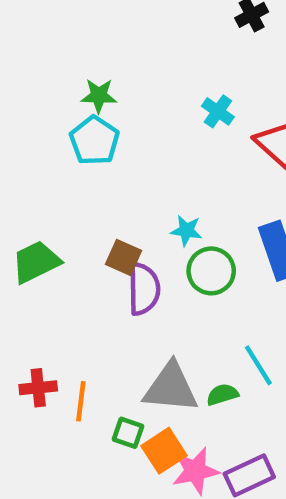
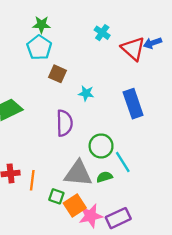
brown square: (124, 257) -> (58, 74), moved
green circle: (211, 271) -> (101, 146), moved

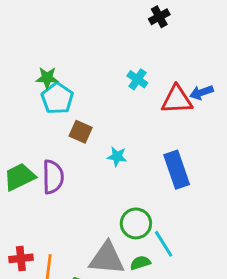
green star: (42, 25) -> (47, 78), moved
red triangle: (133, 49) -> (177, 100), turned -45
purple semicircle: (64, 123) -> (53, 177), moved

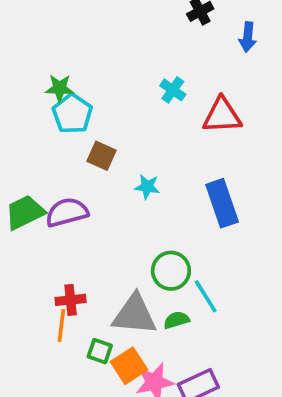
blue arrow: (201, 92) -> (248, 37), moved, turned -65
purple semicircle: (53, 177) -> (67, 212), turned -104
red cross: (21, 258) -> (71, 300), moved

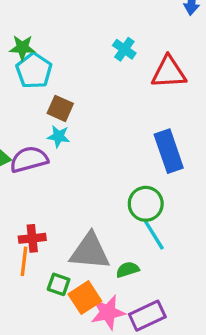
cyan star: (147, 187) -> (59, 136), moved
green circle: (171, 271) -> (146, 204), moved
green semicircle: (176, 320) -> (128, 270), moved

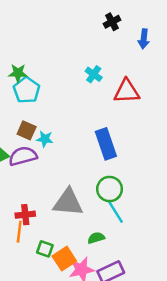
brown square: (60, 108) -> (27, 130), moved
blue rectangle: (169, 151) -> (106, 144), moved
gray triangle: (90, 251) -> (68, 202), moved

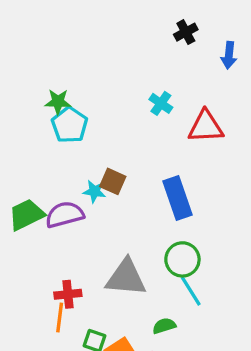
brown square: (27, 130) -> (113, 181), moved

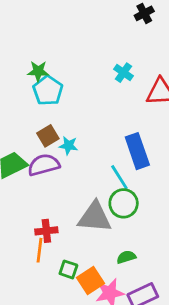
brown square: (113, 181) -> (48, 136), moved, turned 35
green circle: (182, 259) -> (124, 203), moved
cyan line: (191, 291) -> (119, 177), moved

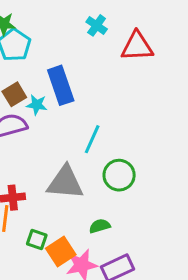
blue rectangle: (137, 151) -> (61, 85), moved
cyan line: (119, 177) -> (92, 139), turned 56
green circle: (124, 203) -> (119, 175), moved

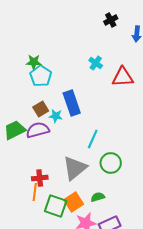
gray triangle: (65, 183) -> (75, 168), turned -44
green square: (37, 239) -> (56, 206), size x1.6
orange square: (61, 251) -> (74, 202), moved

